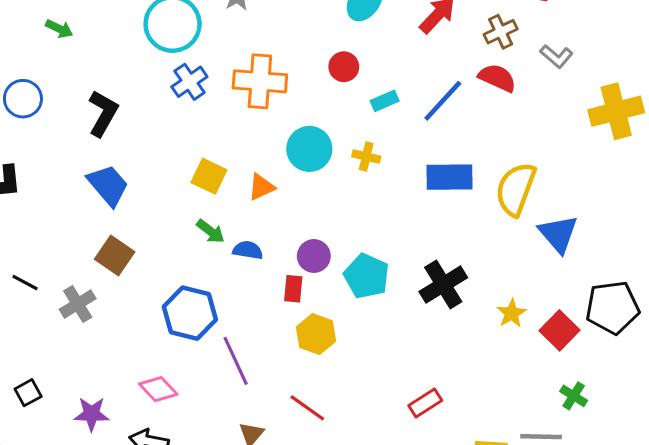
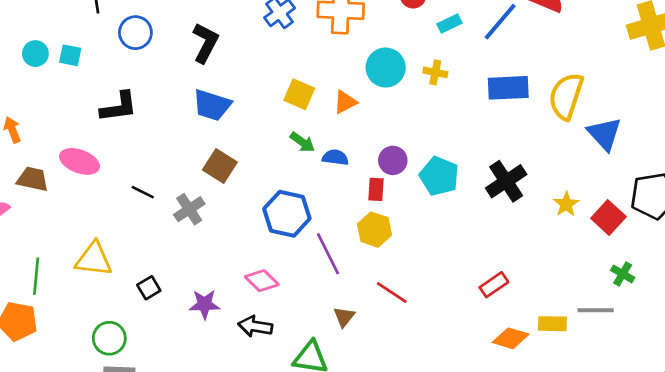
blue trapezoid: (108, 185) -> (212, 105), turned 150
yellow hexagon: (316, 334) -> (374, 230), moved

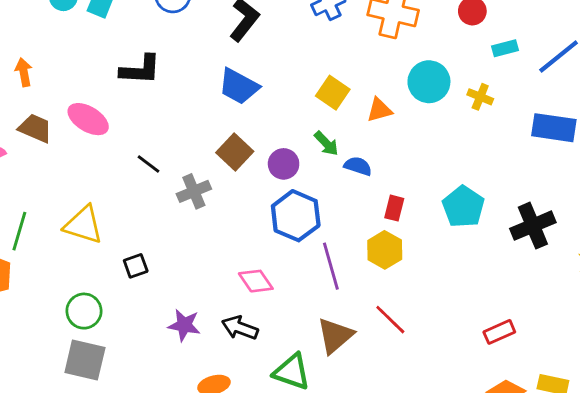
purple circle: (393, 160) -> (284, 164), moved
purple star: (205, 304) -> (184, 325), moved
brown triangle: (344, 317) -> (335, 336), size x1.6

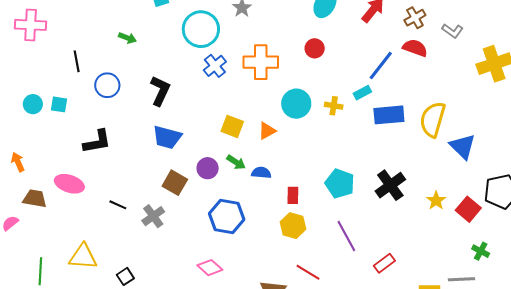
cyan rectangle: (505, 48) -> (362, 93), moved
purple circle: (284, 164) -> (208, 168), moved
purple line: (331, 266) -> (346, 236), moved

